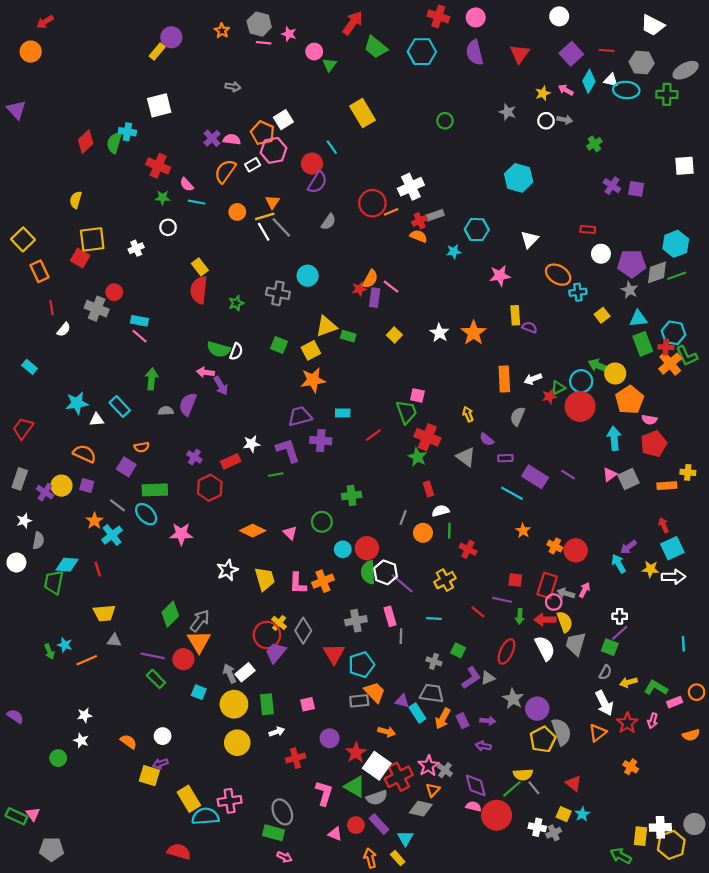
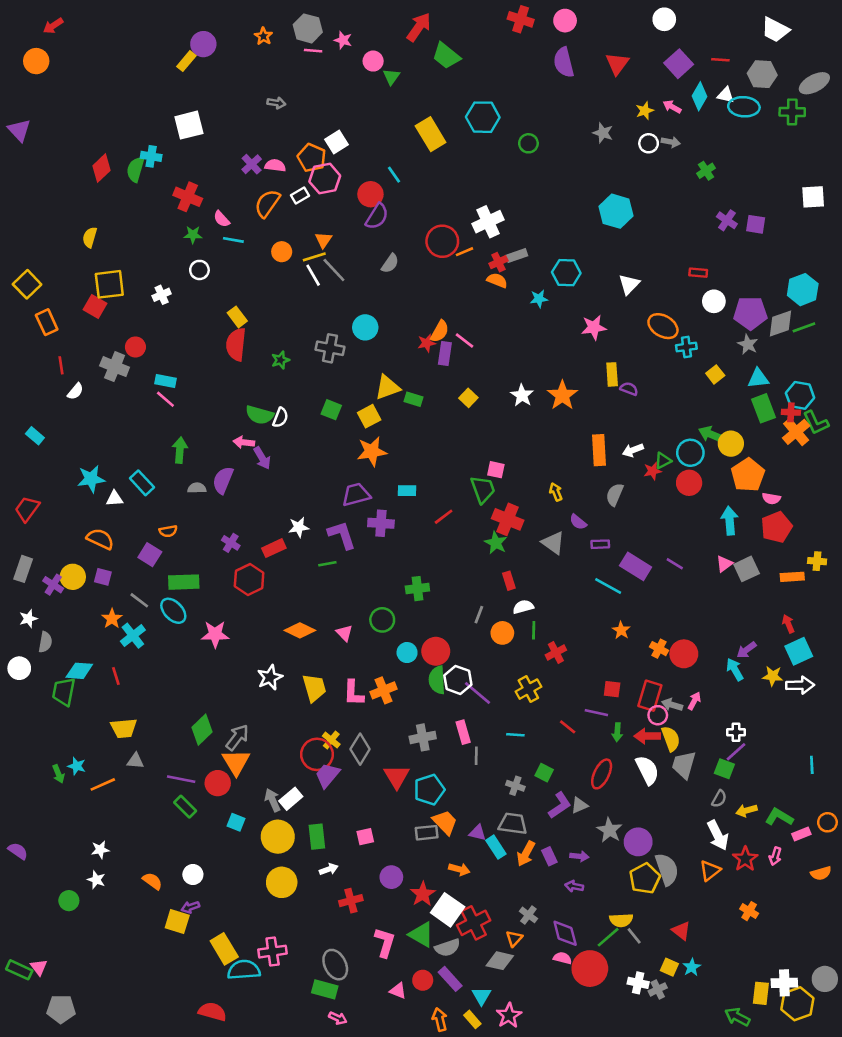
cyan hexagon: (422, 52) -> (483, 117), moved
red circle: (580, 406) -> (689, 483), size x0.7
red cross: (468, 549) -> (556, 653), turned 35
pink star: (428, 766) -> (509, 1016), moved

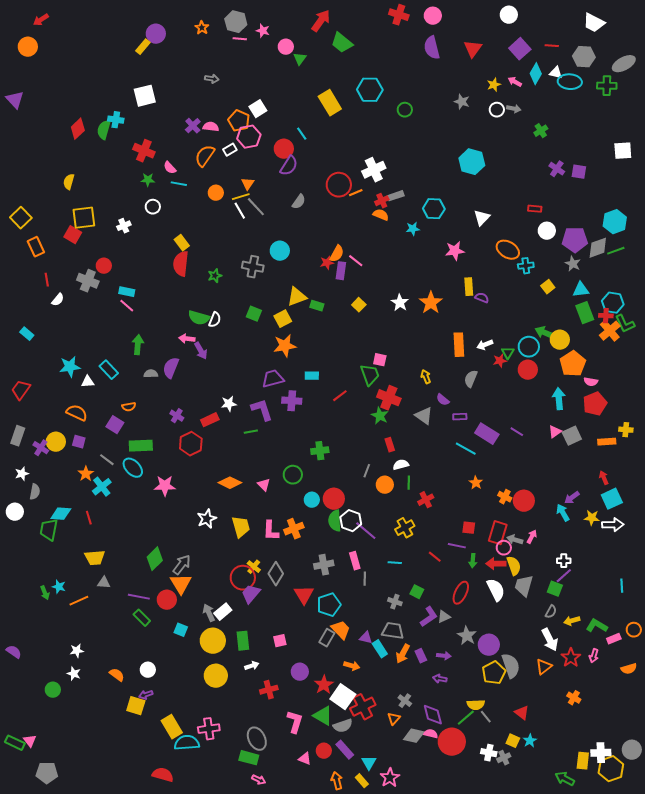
green triangle: (663, 461) -> (508, 353), turned -32
gray rectangle: (427, 833) -> (327, 638), turned -54
gray diamond: (500, 961) -> (414, 736), moved

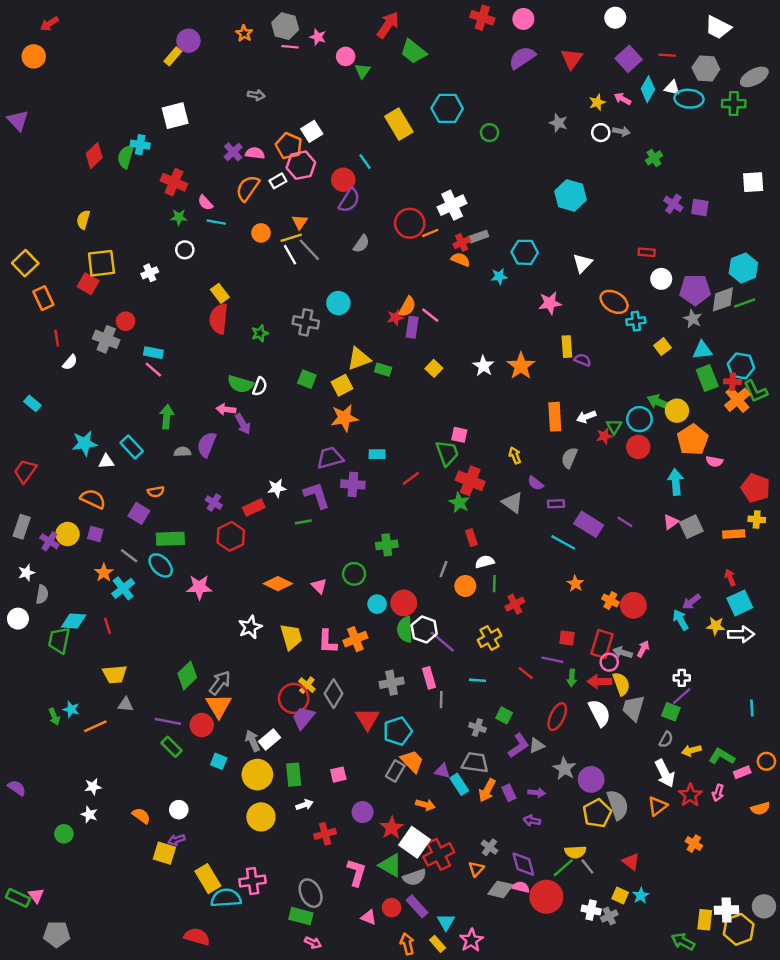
purple semicircle: (432, 48) -> (522, 58), turned 70
red pentagon: (595, 404) -> (756, 488), moved, turned -30

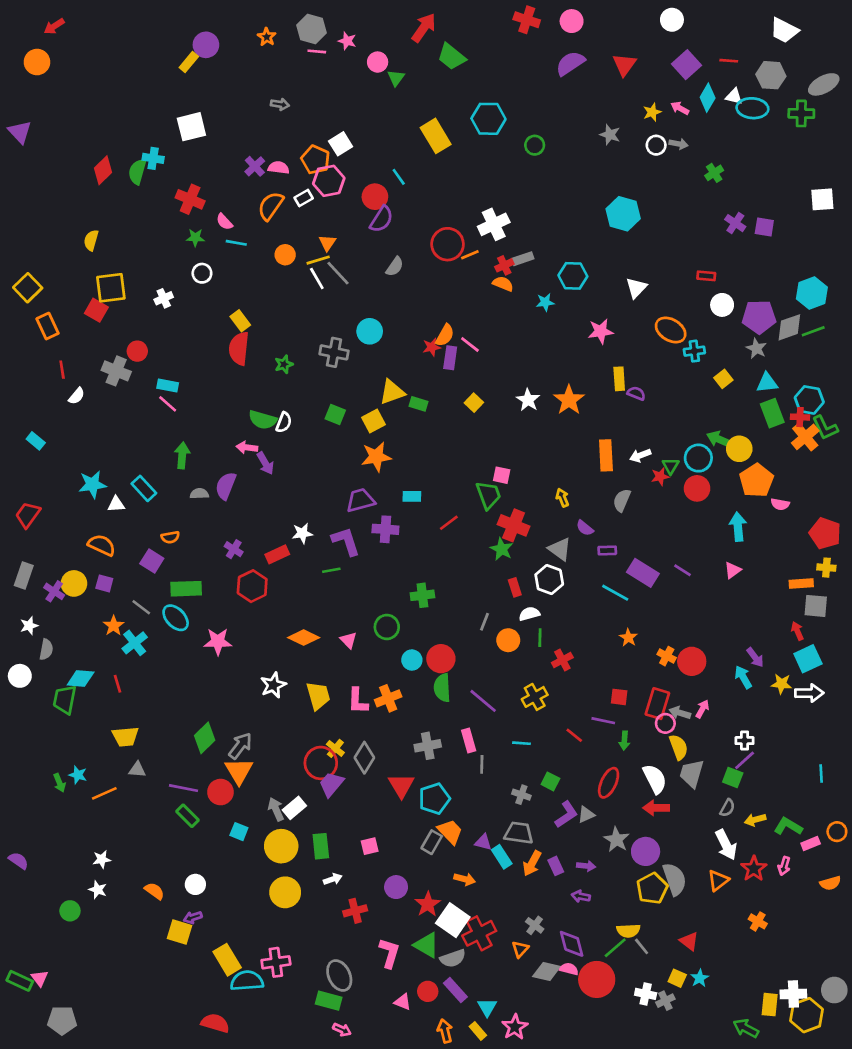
gray square: (691, 527) -> (816, 606), moved, turned 30
purple arrow: (691, 602) -> (755, 657), turned -90
white hexagon: (424, 630) -> (549, 579), moved
red arrow: (600, 681) -> (656, 808), moved

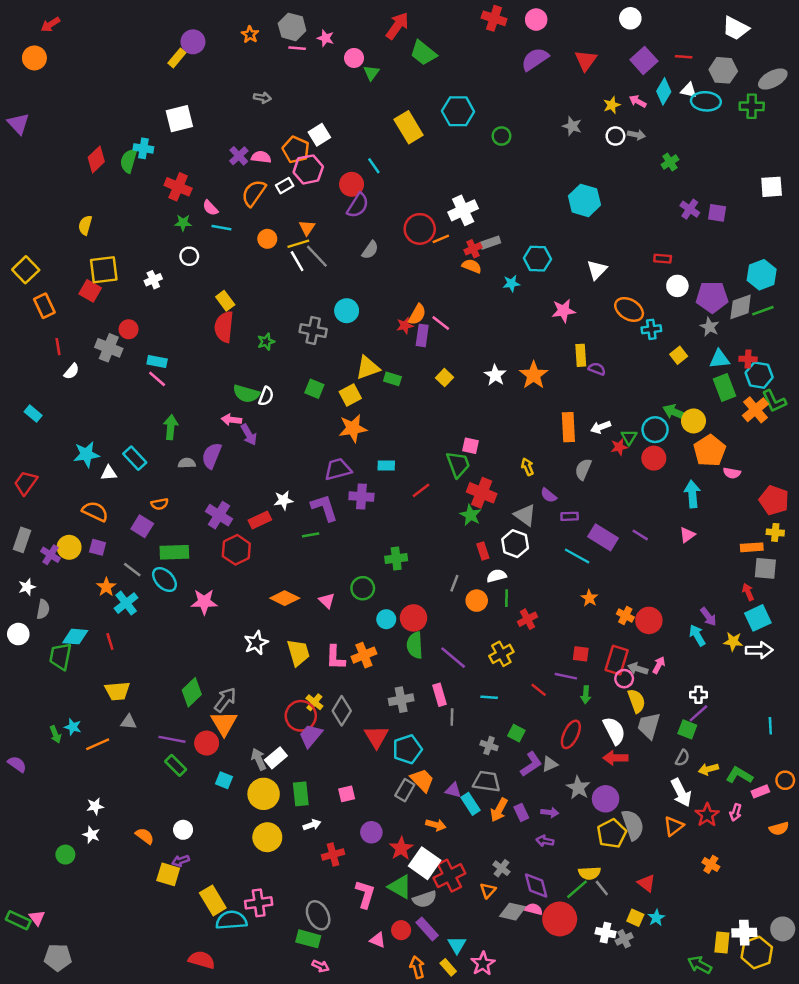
red cross: (800, 417) -> (748, 359), moved
purple cross: (234, 549) -> (219, 515), size x1.5
purple semicircle: (18, 861) -> (17, 764), moved

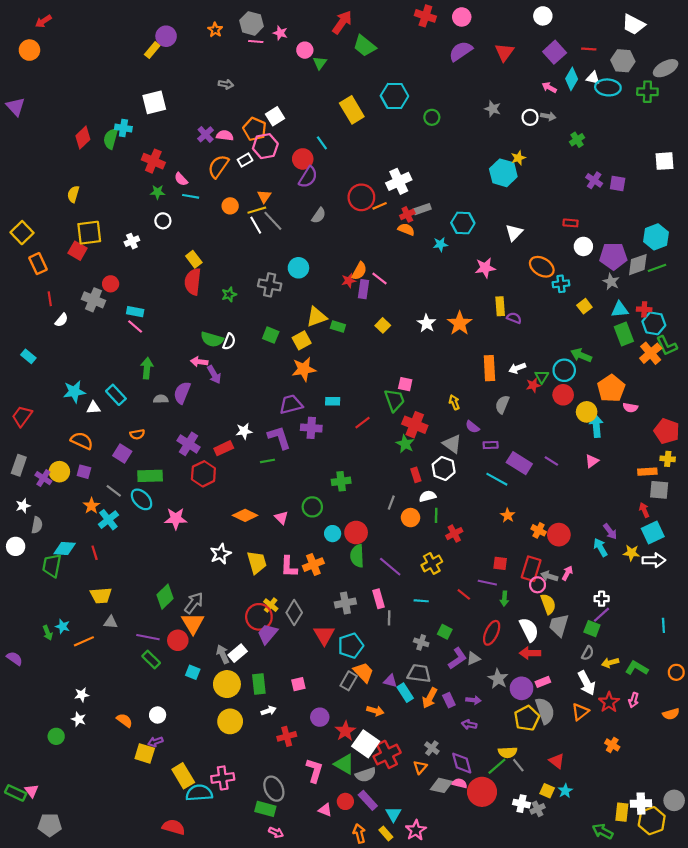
yellow star: (612, 105) -> (518, 158), moved
yellow circle: (693, 421) -> (587, 412), moved
pink rectangle: (760, 791) -> (543, 682), moved

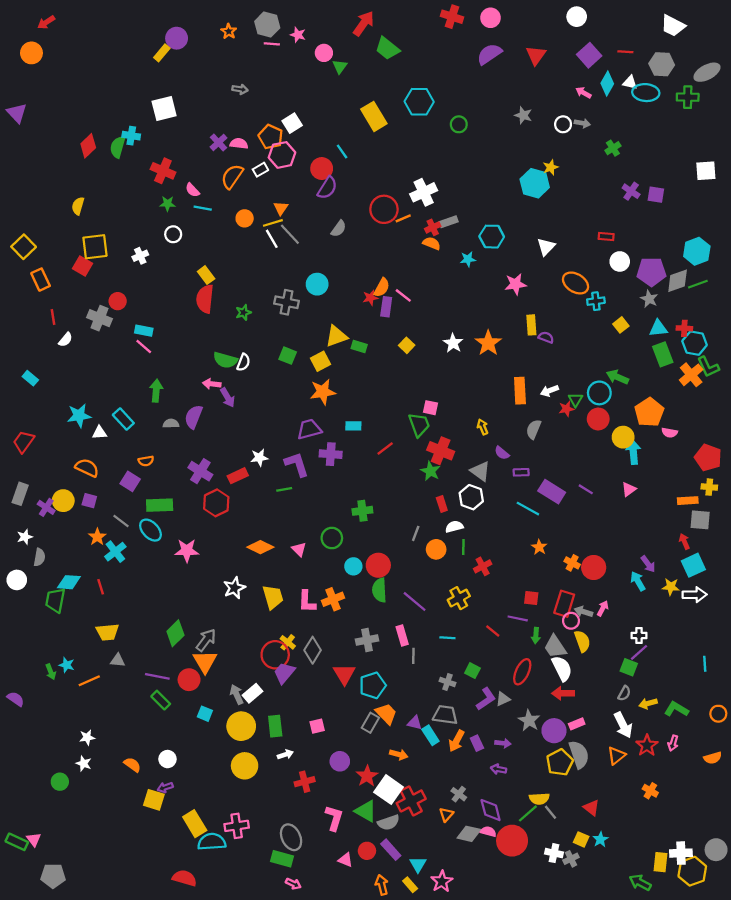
gray trapezoid: (559, 625) -> (555, 647), moved, turned -50

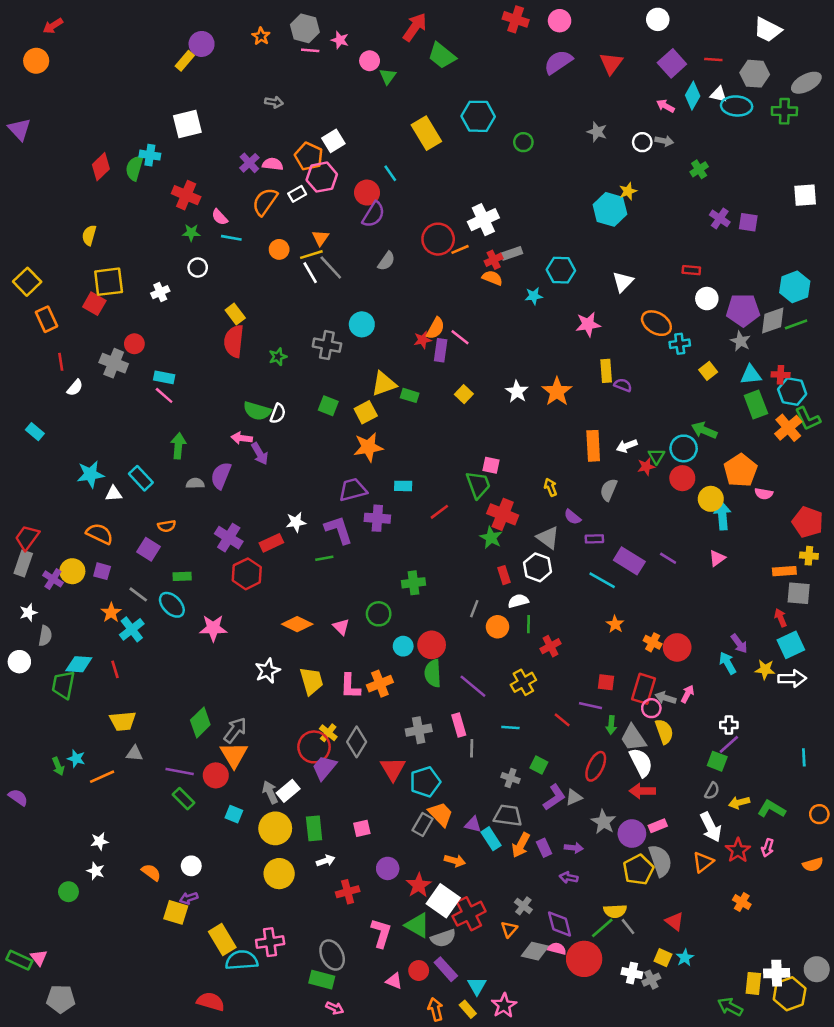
red trapezoid: (24, 442) -> (27, 538), moved
green rectangle: (160, 505) -> (182, 576), size x0.6

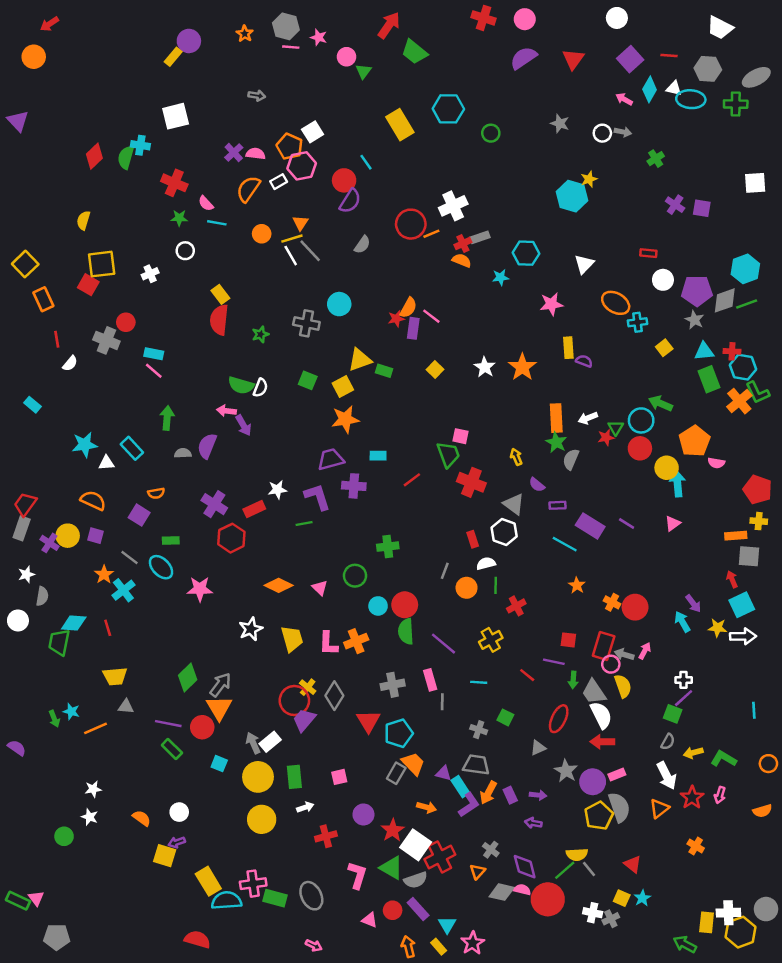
green star: (491, 538) -> (556, 442), moved
purple L-shape: (554, 797) -> (469, 805), moved
green rectangle: (322, 980) -> (275, 898), moved

